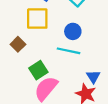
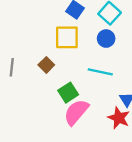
blue circle: (73, 31) -> (106, 39), moved

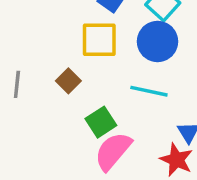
blue circle: (106, 39) -> (158, 41), size x1.5

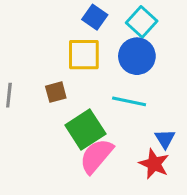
brown square: (68, 81) -> (56, 92), turned 30
green square: (101, 122) -> (85, 129), size x1.4

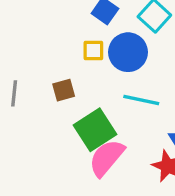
yellow square: (84, 55) -> (93, 51), size x0.6
blue circle: (137, 56) -> (128, 52), moved

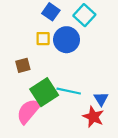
cyan line: (141, 100) -> (69, 91), moved
pink semicircle: (107, 158) -> (29, 111), moved

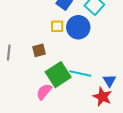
pink semicircle: (29, 111) -> (44, 92), size x0.7

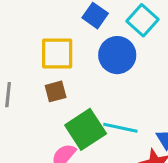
yellow square: (57, 26) -> (57, 53), moved, size x1.6

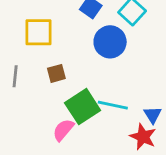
yellow square: (57, 53) -> (39, 32), moved

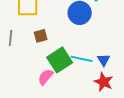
blue triangle: (153, 115) -> (104, 60), moved

